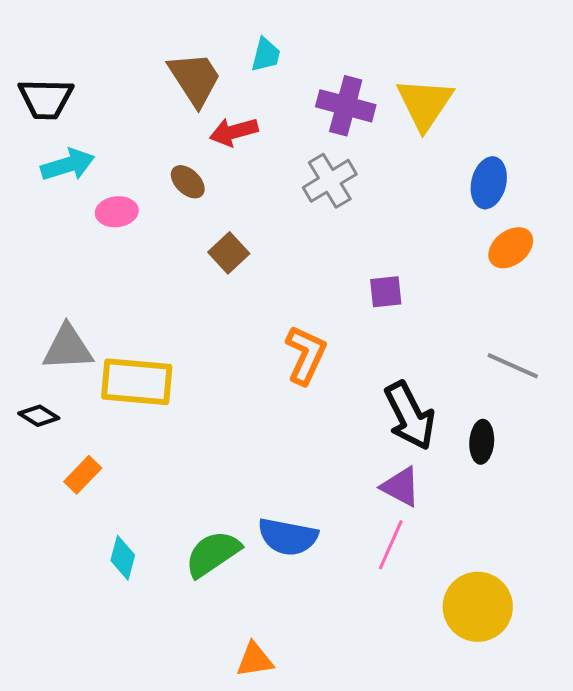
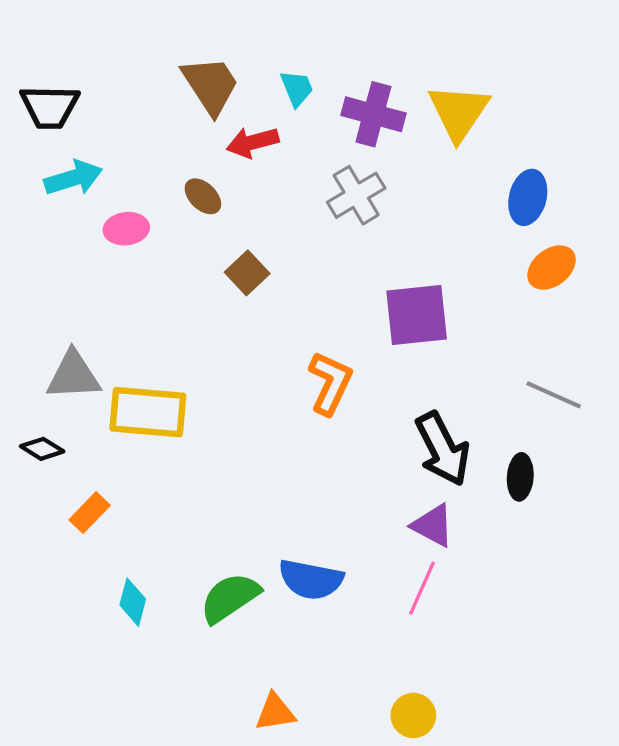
cyan trapezoid: (266, 55) -> (297, 88), moved, turned -36
purple square: (386, 292) -> (417, 315), size x1.8
yellow circle: (478, 607) -> (413, 715), moved, size x0.6

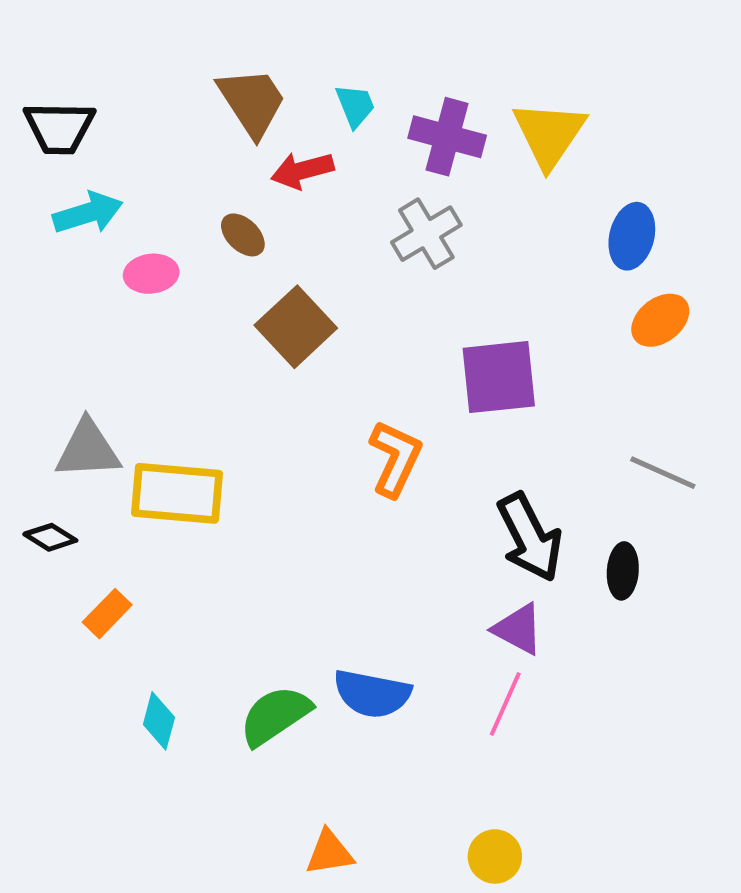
brown square: (247, 273) -> (296, 327), size x1.5

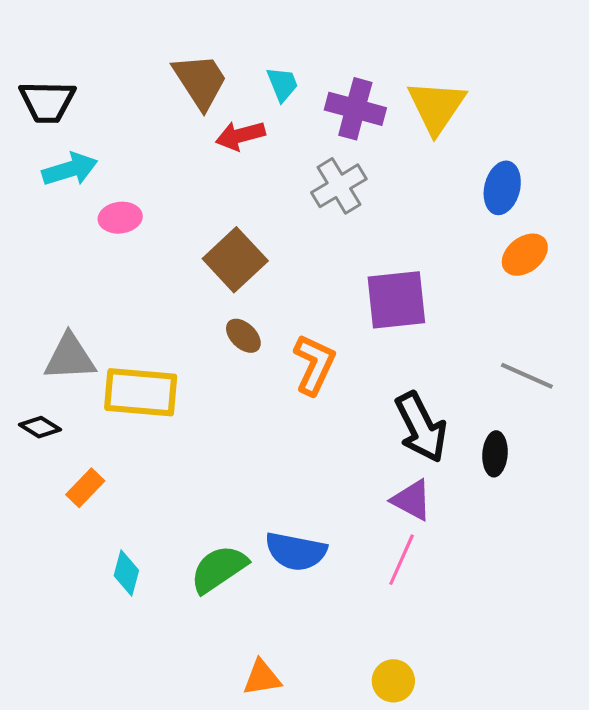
brown ellipse: (243, 235) -> (243, 336), moved

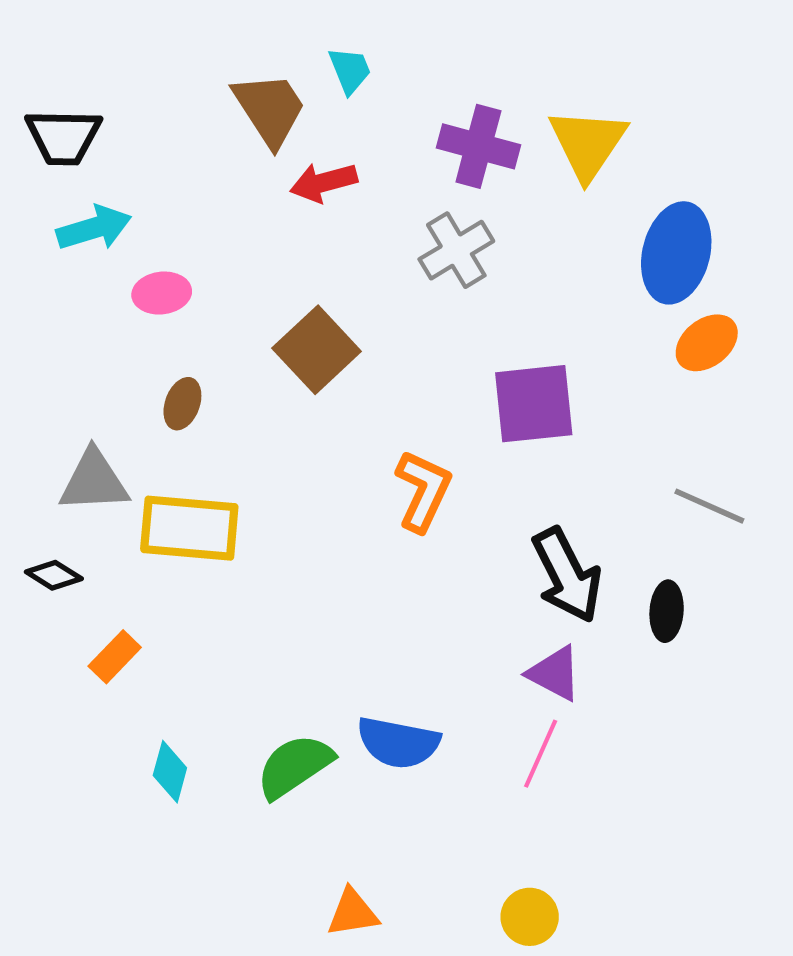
cyan trapezoid: (282, 84) -> (350, 70), moved
blue ellipse: (502, 188) -> (676, 253), size x1.4
brown ellipse: (243, 336) -> (182, 404), moved, turned 66

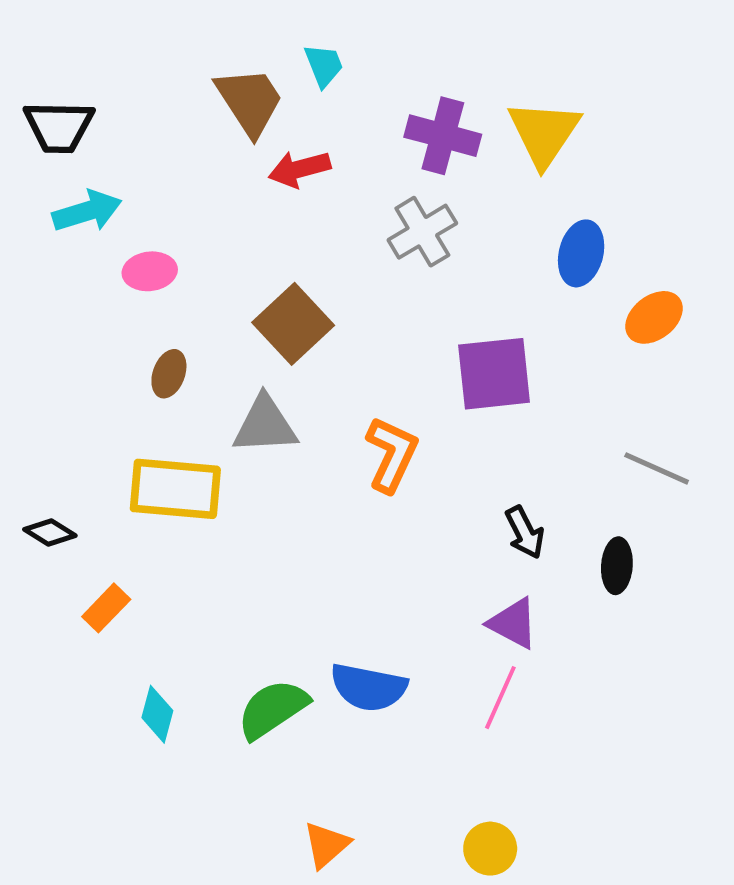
blue ellipse: (676, 253) -> (581, 253), moved, size x0.7
gray triangle: (94, 481) -> (265, 425), moved
black arrow: (567, 575) -> (525, 532), size x0.6
orange triangle: (353, 913) -> (326, 845), turned -32

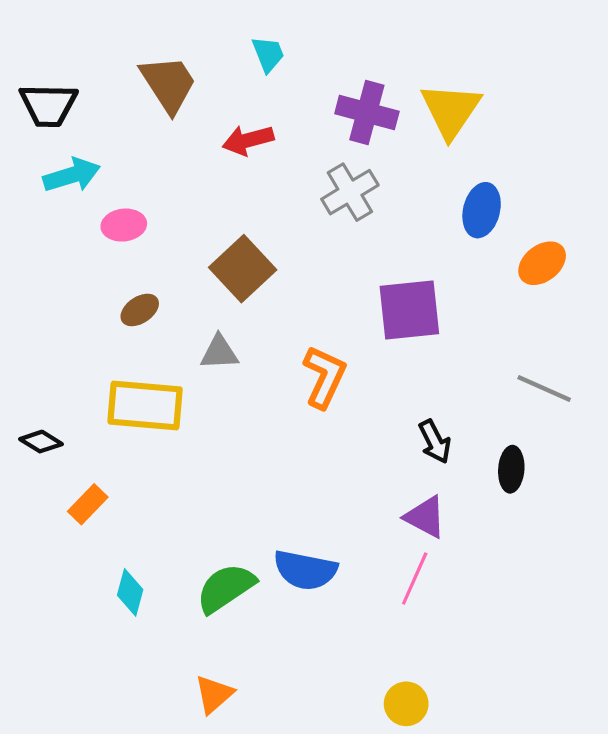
brown trapezoid: (250, 101) -> (168, 84), moved
brown ellipse: (169, 374) -> (140, 310), turned 36
gray triangle: (265, 425) -> (219, 352), size x0.7
orange triangle: (326, 845) -> (214, 694), moved

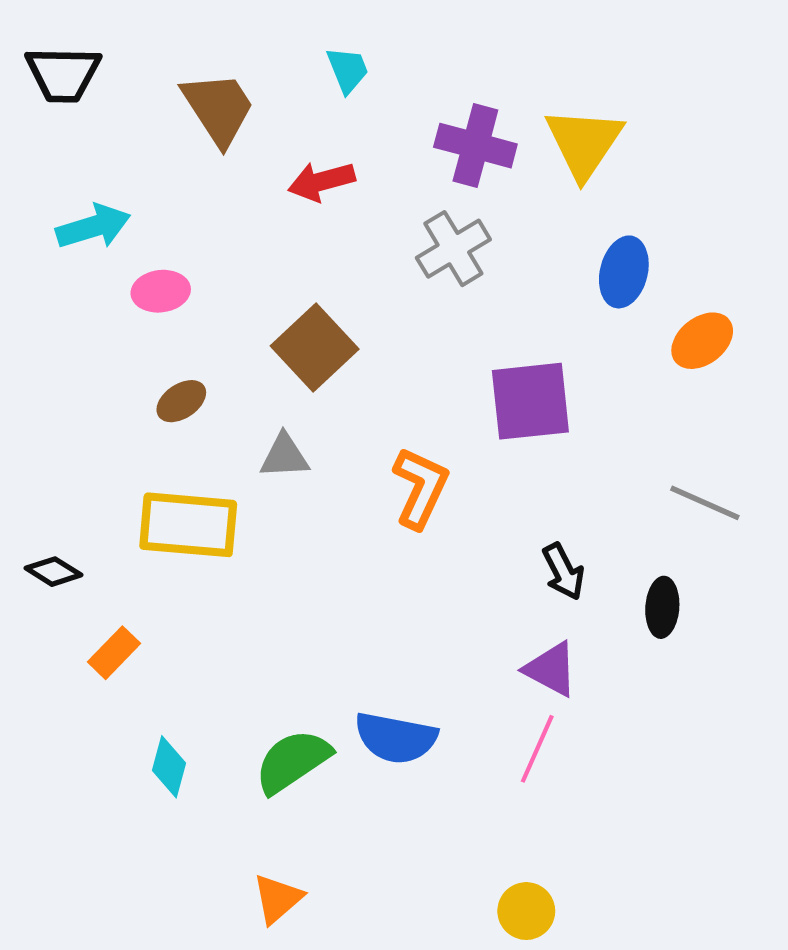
black trapezoid: (48, 105) -> (63, 74), moved

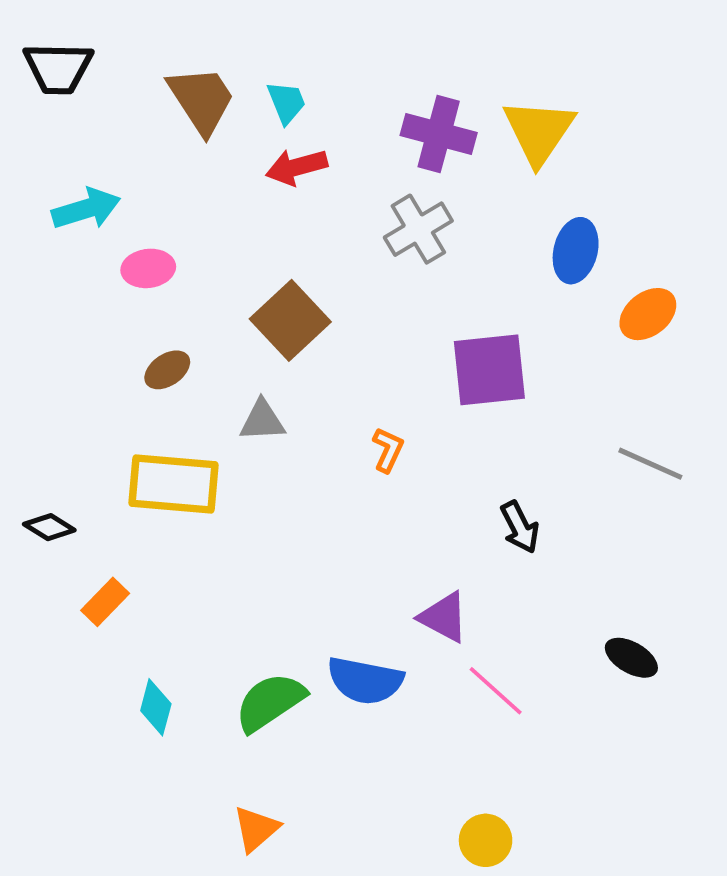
cyan trapezoid: (348, 70) -> (286, 102), moved
orange L-shape: (420, 488) -> (388, 450), size x0.6
black ellipse: (662, 607) -> (631, 658), moved, turned -64
purple triangle: (551, 669) -> (444, 617), moved
pink line: (537, 749) -> (496, 691), turned -72

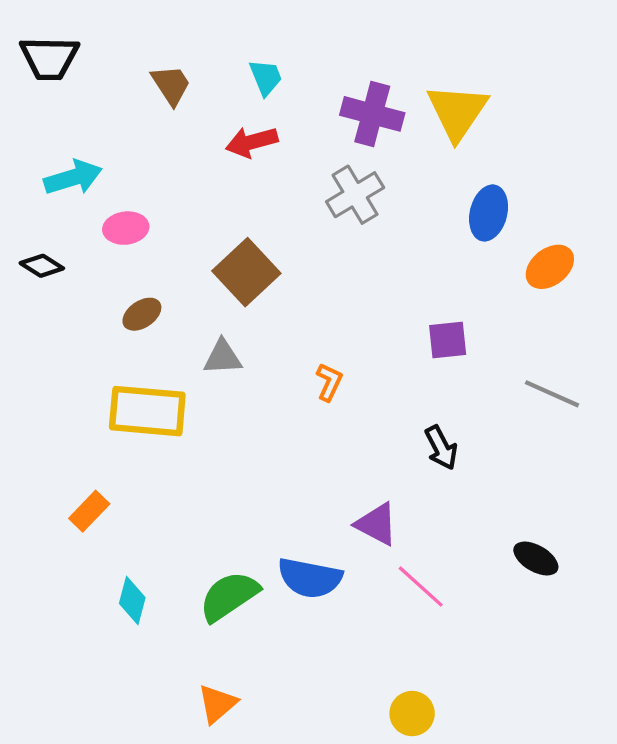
brown trapezoid: (201, 100) -> (171, 85), size x0.7
cyan trapezoid: (286, 102) -> (266, 77), moved
purple square: (489, 370) -> (448, 340), moved, size x0.6
black diamond: (49, 527) -> (42, 266), moved

